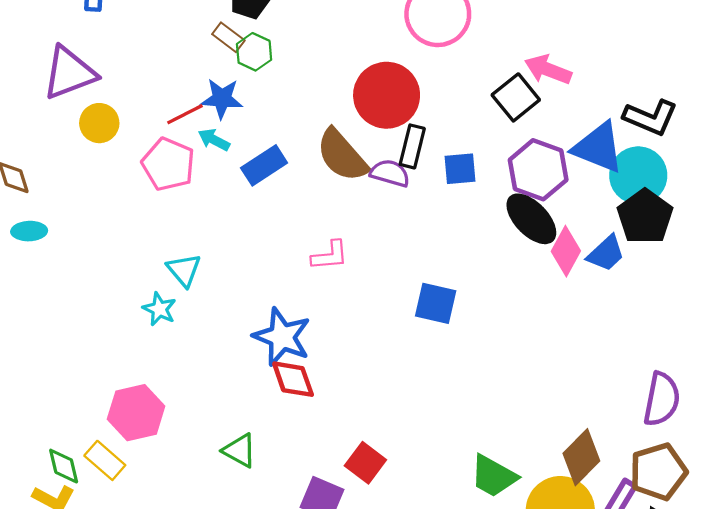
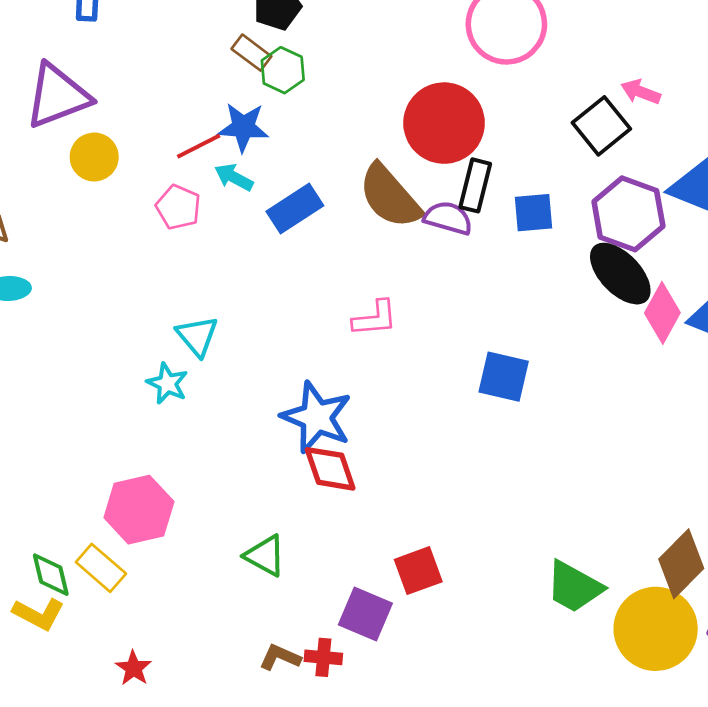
pink arrow: (548, 70) -> (641, 92), size x0.7
pink pentagon: (168, 164) -> (178, 207), size x0.7
red square: (365, 463) -> (418, 571), turned 33

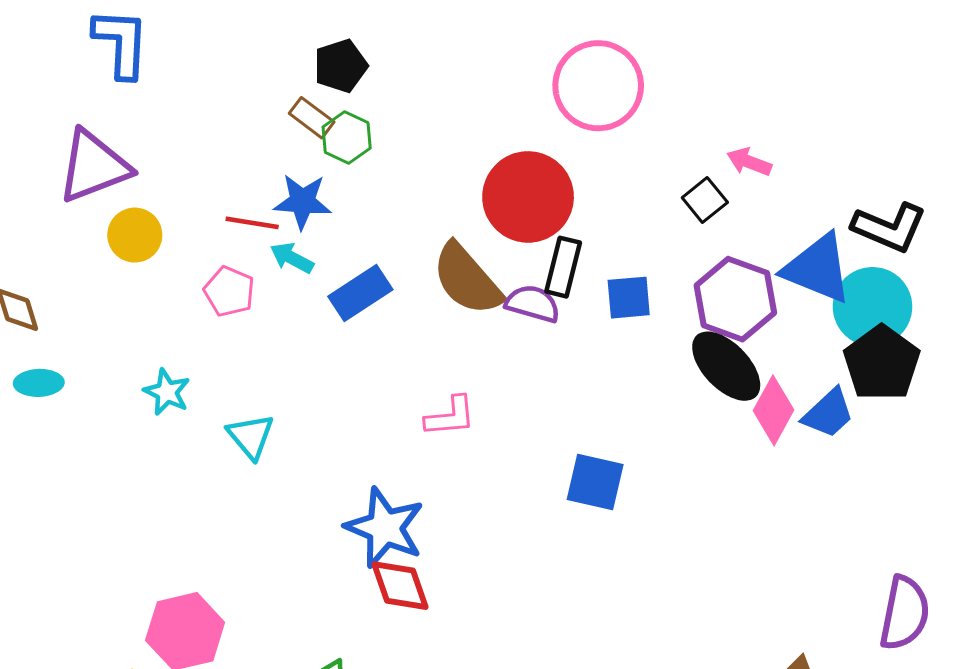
black square: (601, 126) -> (705, 200), size x0.7
red line: (199, 146) -> (252, 223), turned 36
cyan star: (167, 383) -> (167, 392), moved

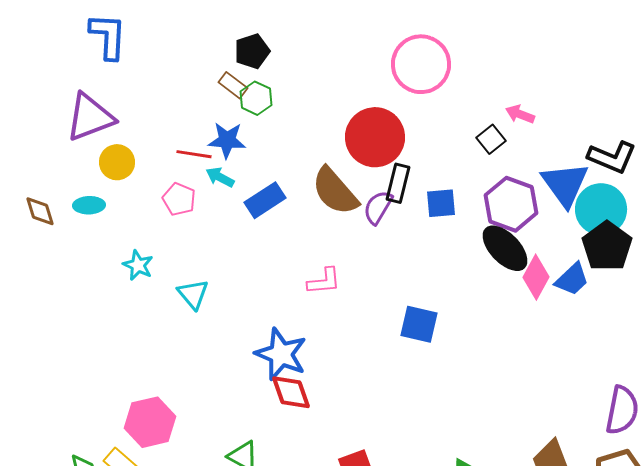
blue triangle: (818, 269) -> (565, 184), turned 32
purple semicircle: (533, 304) -> (378, 207), turned -75
cyan ellipse: (39, 383) -> (89, 205), moved

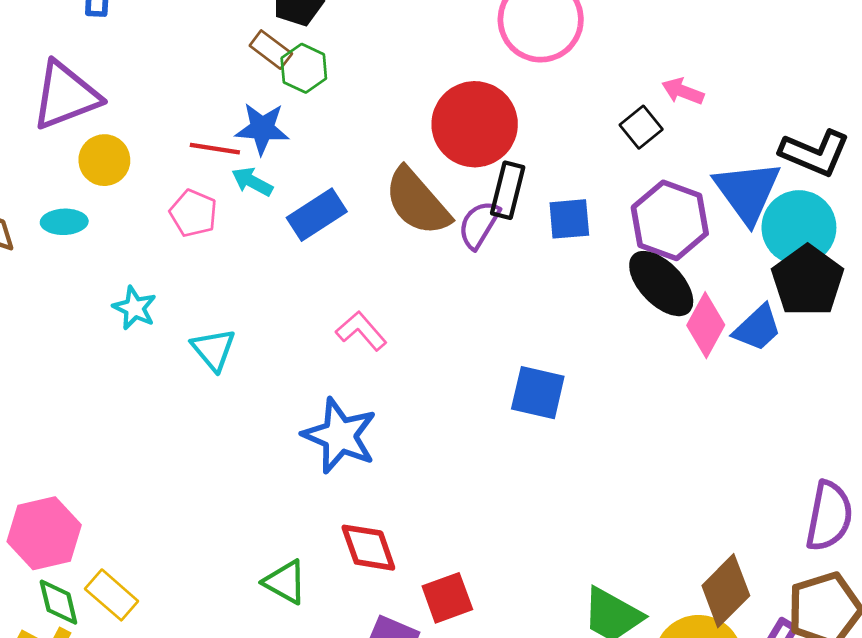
pink L-shape: (324, 281) -> (361, 331), moved, turned -126
red diamond: (291, 392) -> (368, 548), moved
pink hexagon: (150, 422) -> (44, 533), moved

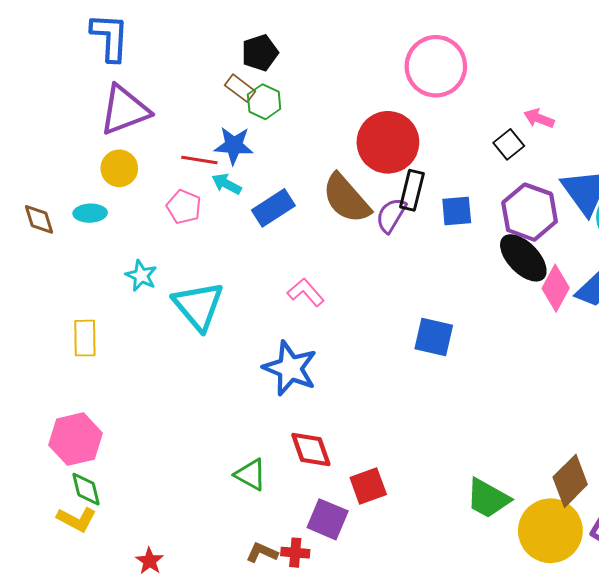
purple triangle: (66, 96) -> (124, 110), moved
cyan triangle: (213, 350) -> (198, 306), size x1.6
yellow rectangle: (112, 595) -> (85, 338), moved, turned 48

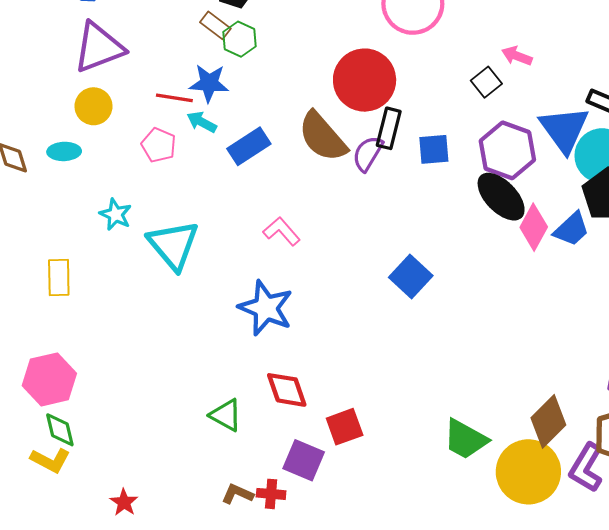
blue square: (434, 337) -> (411, 276), turned 30

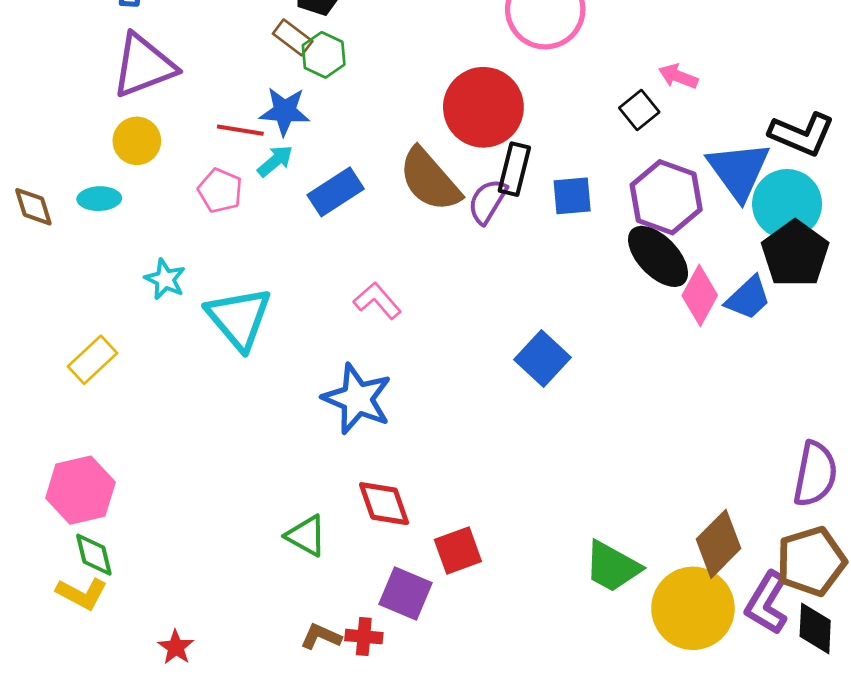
cyan arrow: (202, 122) -> (275, 161), turned 112
yellow rectangle: (59, 278) -> (93, 360), turned 48

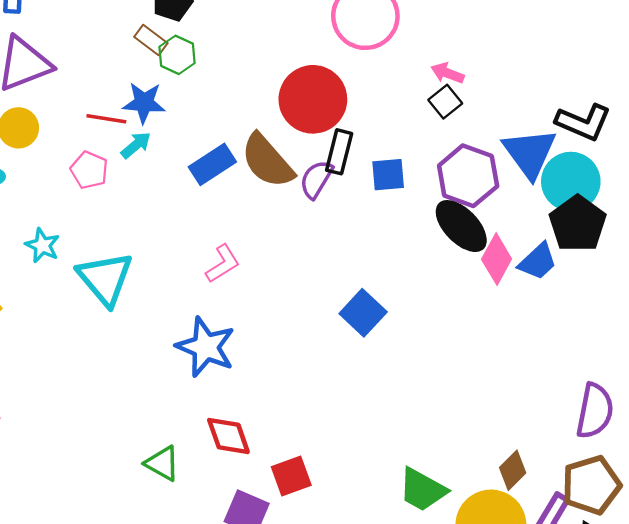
pink arrow: (678, 76) -> (448, 73), moved
blue rectangle: (336, 192) -> (212, 164), moved
pink L-shape: (377, 301) -> (223, 264), turned 99
brown diamond: (719, 544) -> (513, 470), size x0.7

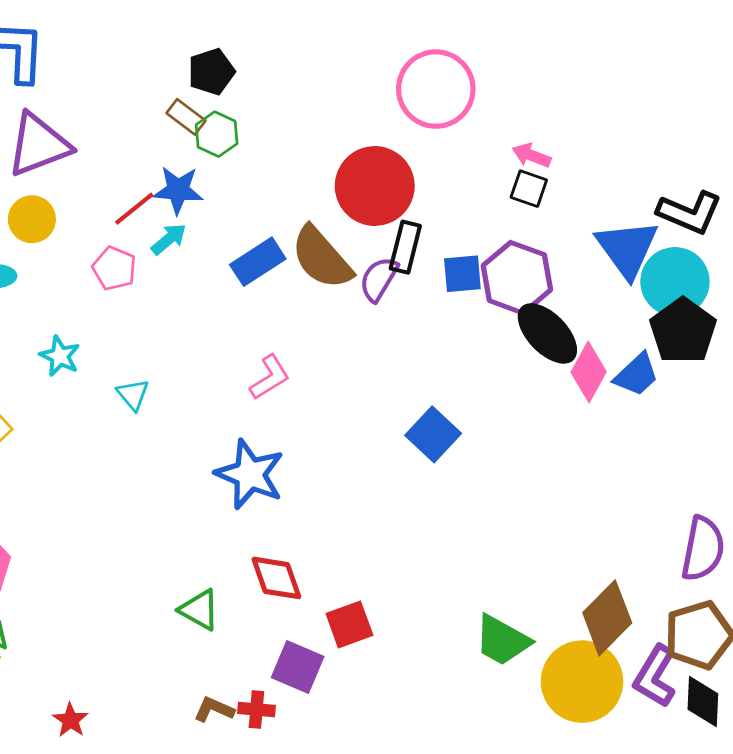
black square: (445, 102) -> (529, 189), turned -32
red line: (106, 119) -> (134, 209), turned -48
purple hexagon: (468, 176) -> (517, 278), moved
cyan triangle: (105, 279) -> (133, 395), size x0.5
brown diamond: (513, 470) -> (607, 618), size x1.6

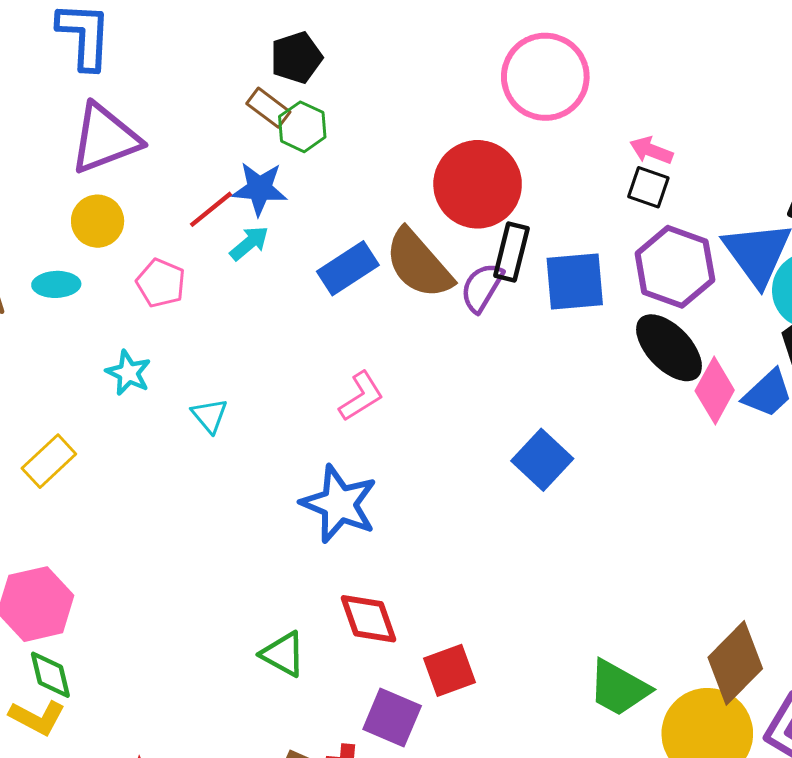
pink pentagon: (114, 268) -> (161, 283), moved
blue square: (462, 274) -> (575, 281), size x1.4
purple hexagon: (517, 278) -> (675, 267), moved

